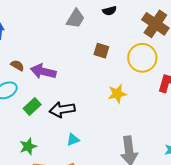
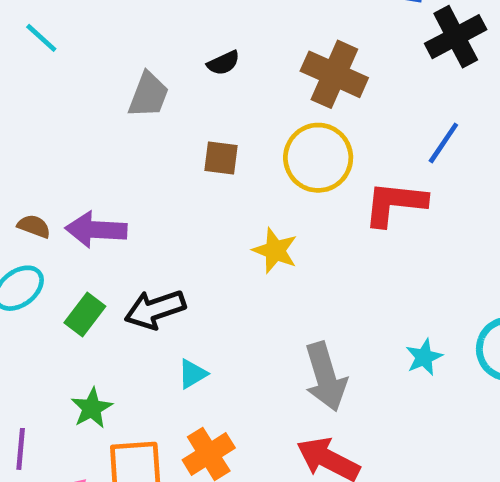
yellow star: (117, 94) -> (275, 251), turned -30

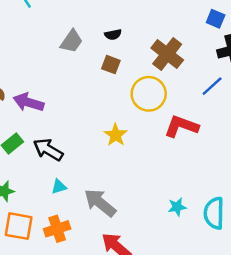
blue line: (443, 143) -> (212, 86), moved
brown square: (221, 158) -> (111, 65), moved
black arrow: (155, 309) -> (48, 150), turned 36
gray arrow: (326, 377) -> (100, 203), moved, turned 132

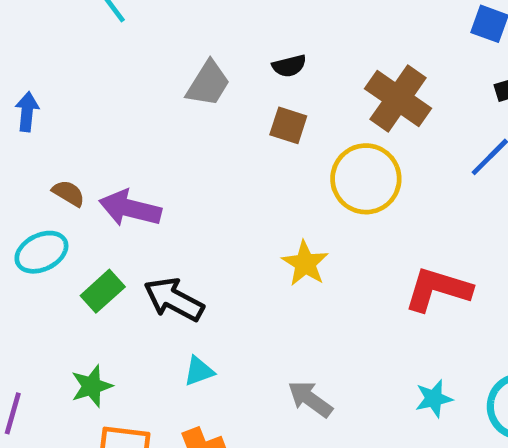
red L-shape: (181, 126) -> (438, 289), moved
gray arrow: (100, 203) -> (310, 399), moved, size x0.7

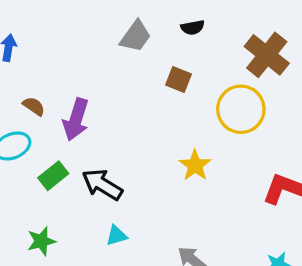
brown square: (288, 125) -> (179, 79), moved
purple arrow: (130, 208) -> (76, 119), turned -90

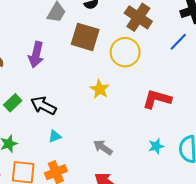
brown square: (179, 79) -> (85, 37), size x1.8
purple arrow: (76, 119) -> (36, 55), moved

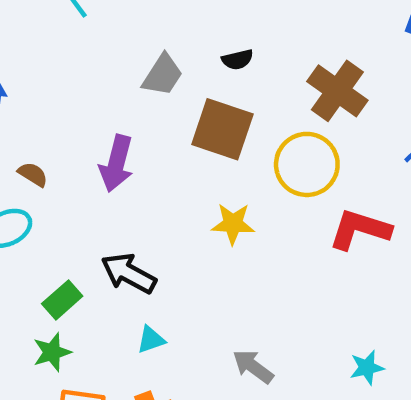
yellow star: (100, 89) -> (233, 224), moved, turned -30
red L-shape: (157, 99) -> (360, 229), moved
green rectangle: (13, 103) -> (62, 300), moved

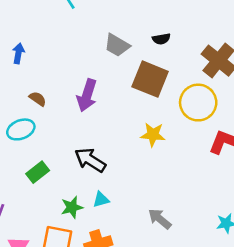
gray trapezoid: (163, 75) -> (117, 45), turned 84
green rectangle: (62, 300) -> (38, 172), moved
green star: (52, 352) -> (72, 207), moved

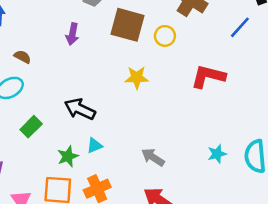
purple arrow: (87, 95) -> (72, 34), moved, size x0.7
yellow circle: (198, 103) -> (165, 36), moved, size x0.6

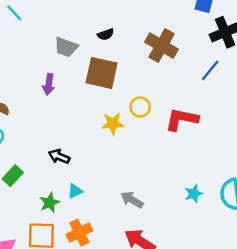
yellow circle: (165, 36) -> (140, 107), moved
black arrow: (80, 109) -> (59, 156), size x0.7

